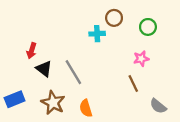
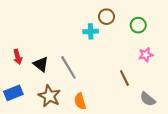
red arrow: (32, 51) -> (18, 57), moved, turned -32
pink star: (141, 59) -> (146, 55), moved

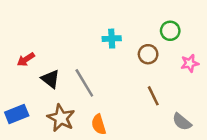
brown circle: (106, 17) -> (148, 54), moved
pink star: (146, 55) -> (190, 63), moved
red arrow: (18, 57) -> (26, 59), moved, turned 72

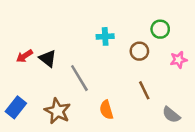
black triangle: (51, 79) -> (48, 58), moved
blue rectangle: (17, 114) -> (16, 107), turned -30
orange semicircle: (99, 124) -> (106, 110), moved

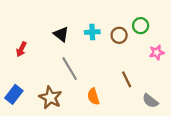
brown circle: (139, 51) -> (119, 35), moved
red arrow: (24, 56) -> (21, 49), turned -32
black triangle: (48, 58) -> (61, 34), moved

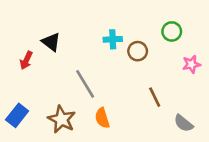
black triangle: (61, 34) -> (51, 42), moved
brown circle: (119, 35) -> (138, 51), moved
orange semicircle: (93, 97) -> (102, 118), moved

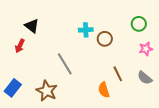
green circle: (172, 31) -> (139, 24), moved
black triangle: (51, 42) -> (32, 26), moved
orange semicircle: (102, 118) -> (104, 90), moved
gray semicircle: (184, 123) -> (145, 78), moved

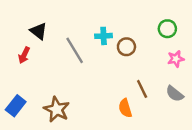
gray line: (65, 64) -> (75, 50), moved

